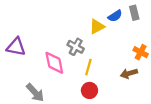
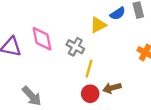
pink diamond: (54, 63) -> (42, 39), moved
brown arrow: (129, 73) -> (112, 88), moved

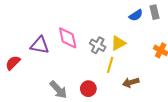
yellow triangle: (98, 25) -> (118, 43), moved
red circle: (90, 94) -> (88, 89), moved

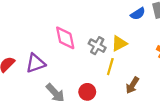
purple triangle: (40, 45) -> (35, 63), moved, turned -30
brown arrow: (131, 82) -> (132, 85), turned -42

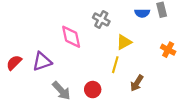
blue semicircle: (138, 14) -> (142, 13), turned 32
gray cross: (97, 46) -> (101, 19), moved

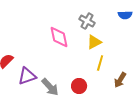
yellow triangle: (124, 42) -> (94, 42), moved
purple triangle: (42, 62) -> (27, 76), moved

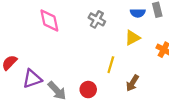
pink diamond: (59, 37) -> (49, 21), moved
yellow triangle: (94, 42) -> (132, 38), moved

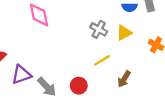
gray cross: (97, 19) -> (99, 29), moved
yellow line: (111, 65) -> (102, 60), turned 42

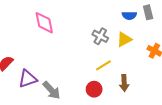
brown arrow: (124, 79) -> (124, 83), turned -35
red circle: (79, 86) -> (94, 89), moved

